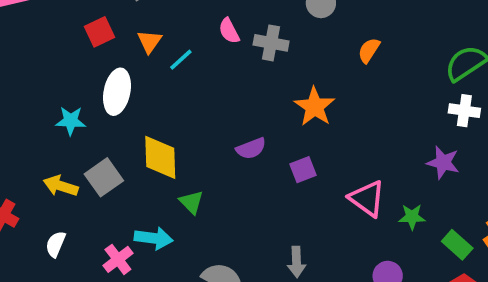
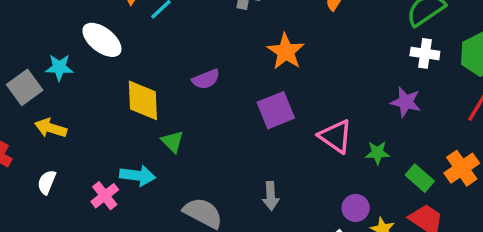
white ellipse: (117, 92) -> (102, 40), turned -63
purple semicircle: (251, 148) -> (206, 79), moved
purple square: (303, 170) -> (276, 110), size x1.5
gray square: (104, 177) -> (25, 87), moved

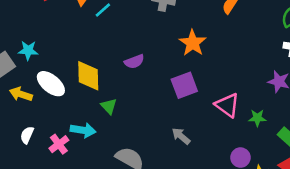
white ellipse: (102, 40) -> (51, 84), moved
white semicircle: (47, 182) -> (27, 135), moved
gray arrow: (271, 196) -> (181, 136), moved, turned 132

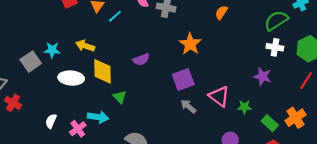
white ellipse: (51, 84) -> (71, 78), turned -35
yellow arrow: (21, 94) -> (85, 46), moved
gray arrow: (181, 136) -> (188, 106), moved

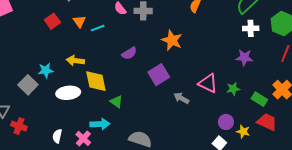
cyan line: (115, 16) -> (98, 28), turned 32
purple semicircle: (141, 60) -> (129, 53), moved
purple square: (183, 79) -> (159, 75), moved

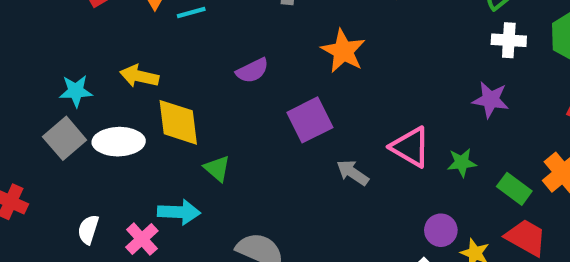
gray square: (28, 85) -> (65, 138), moved

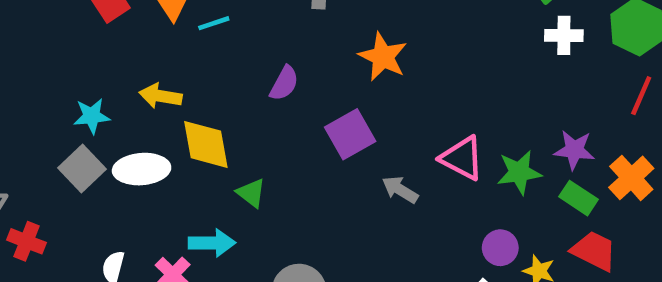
purple semicircle: (252, 71) -> (284, 83), turned -32
purple star: (491, 100) -> (574, 150), moved
green star: (462, 163) -> (519, 172), size x1.4

